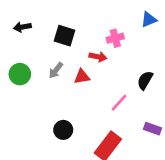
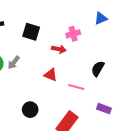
gray arrow: (56, 70) -> (14, 62), moved
red triangle: (82, 77) -> (51, 75), moved, turned 32
pink line: (119, 103) -> (76, 87), turned 63

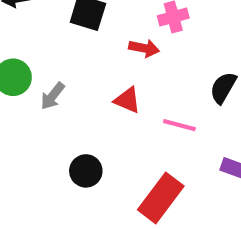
gray arrow: (14, 62) -> (53, 96), moved

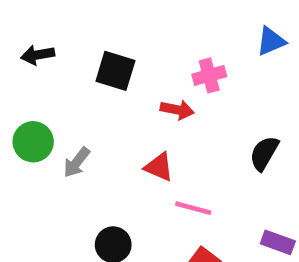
pink line: (179, 125) -> (193, 208), moved

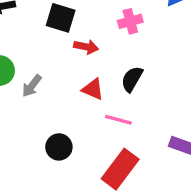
red arrow: (177, 110) -> (86, 47), moved
black semicircle: (264, 153) -> (132, 79), moved

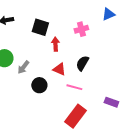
red arrow: (86, 47) -> (55, 44), turned -104
black circle: (59, 147) -> (39, 85), moved

